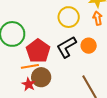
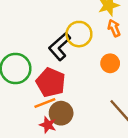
black L-shape: (66, 47) -> (60, 47), moved

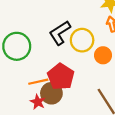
yellow circle: (79, 34) -> (82, 40), moved
red pentagon: (51, 82) -> (61, 77), moved

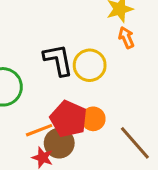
black L-shape: (60, 33) -> (58, 60), turned 120
orange circle: (103, 55) -> (93, 119), moved

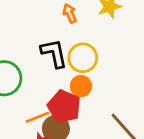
orange arrow: (126, 38) -> (70, 13), moved
orange circle: (93, 119) -> (81, 86), moved

